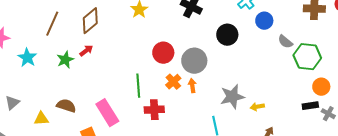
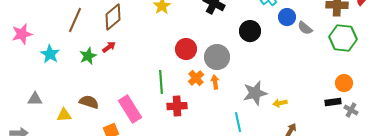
gray semicircle: (285, 42) -> (305, 28), moved
green hexagon: (307, 57) -> (343, 38), moved
gray triangle: (12, 103) -> (35, 99), turned 42

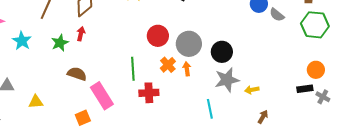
black circle: (250, 31) -> (222, 52), moved
red arrow: (109, 47) -> (81, 34), turned -40
brown semicircle: (89, 102) -> (77, 74), moved

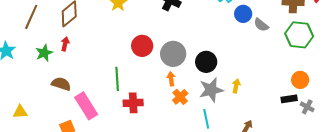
orange cross: (168, 65) -> (180, 97), moved
yellow arrow: (252, 90) -> (236, 86), moved, turned 112
cyan line: (210, 109) -> (206, 119), moved

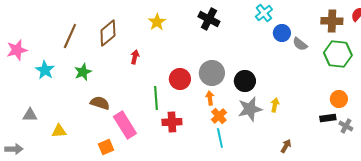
red arrow: (65, 44) -> (135, 57), moved
red circle: (142, 46) -> (180, 79), moved
cyan line: (206, 119) -> (220, 138), moved

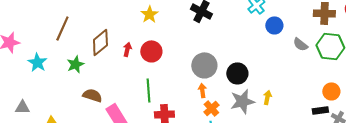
brown diamond: (108, 33) -> (100, 42), moved
gray semicircle: (300, 44) -> (300, 44), moved
red circle: (180, 79) -> (151, 51), moved

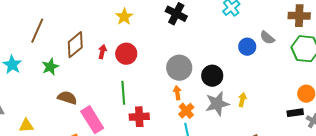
blue circle: (274, 25) -> (247, 47), moved
gray semicircle: (300, 44) -> (267, 38), moved

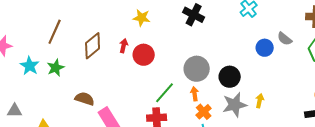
yellow star: (124, 17) -> (142, 18), turned -30
red arrow: (102, 52) -> (124, 46), moved
green star: (50, 67) -> (56, 68), moved
green line: (123, 93) -> (165, 93), moved, turned 45

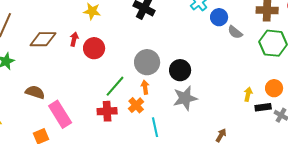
brown diamond: (93, 46) -> (43, 39), turned 40
blue circle: (265, 48) -> (219, 17), moved
yellow arrow: (260, 101) -> (248, 94), moved
orange cross: (204, 112) -> (136, 105), moved

